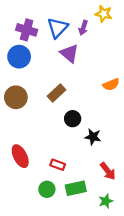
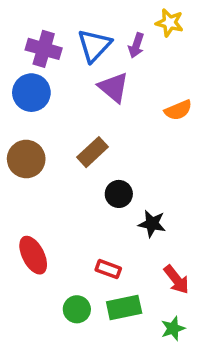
orange semicircle: (111, 84) -> (178, 110), moved
red rectangle: (58, 165) -> (108, 269), moved

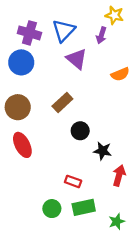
purple arrow: (136, 45) -> (101, 35), moved
red ellipse: (33, 255) -> (22, 145), moved
red arrow: (176, 280) -> (119, 176), moved, turned -126

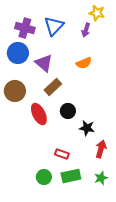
purple triangle: (77, 59) -> (44, 63), moved
orange semicircle: (120, 74) -> (84, 63), moved
red ellipse: (22, 145) -> (39, 114), moved
green star: (117, 222) -> (101, 178), moved

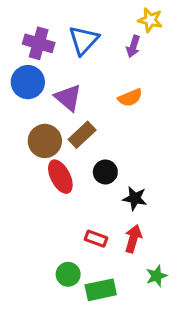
brown circle: (15, 91) -> (45, 141), moved
red arrow: (101, 149) -> (133, 239), moved
green rectangle: (71, 176) -> (101, 290), moved

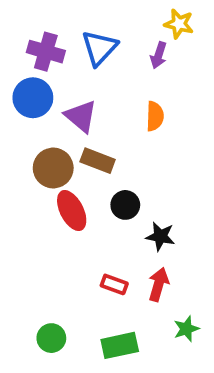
orange semicircle: (130, 98) -> (155, 116), turned -65
brown rectangle: (82, 135) -> (98, 161), turned 64
green circle: (68, 274) -> (51, 338), moved

